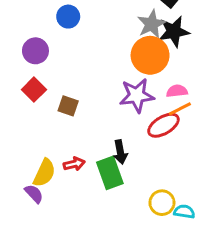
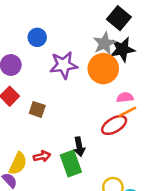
purple star: (137, 95) -> (64, 65), moved

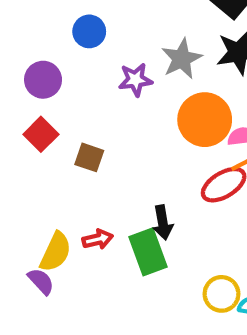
gray star: (104, 43) -> (182, 59), moved
purple star: (64, 65) -> (135, 80), size x0.7
orange circle: (103, 69) -> (205, 120), moved

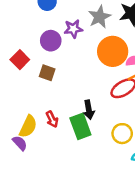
purple circle: (43, 80) -> (51, 41), moved
red arrow: (98, 239) -> (52, 119), turned 77
yellow circle: (221, 294) -> (122, 134), moved

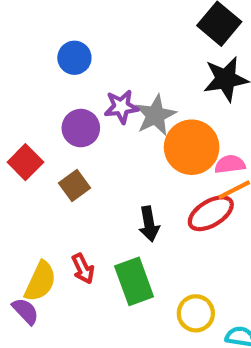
gray star: (100, 17) -> (155, 115), moved
brown square: (47, 73) -> (74, 186), turned 35
black arrow: (89, 110) -> (149, 224), moved
yellow circle: (122, 134) -> (196, 313), moved

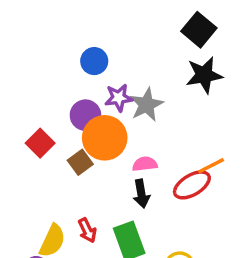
blue circle: (74, 58) -> (94, 61), moved
orange circle: (192, 147) -> (105, 138), moved
pink semicircle: (230, 164) -> (145, 164), moved

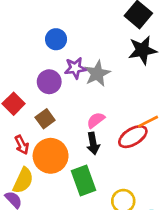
orange circle: (105, 138) -> (51, 156), moved
pink semicircle: (145, 164) -> (96, 120), turned -30
red arrow: (87, 230) -> (22, 145), moved

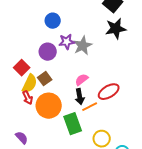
orange line: (148, 122) -> (90, 107), moved
yellow semicircle: (23, 180) -> (30, 84), moved

